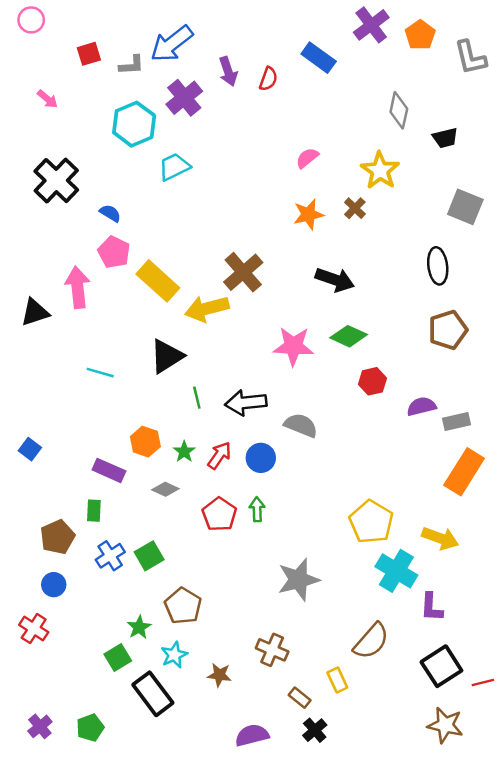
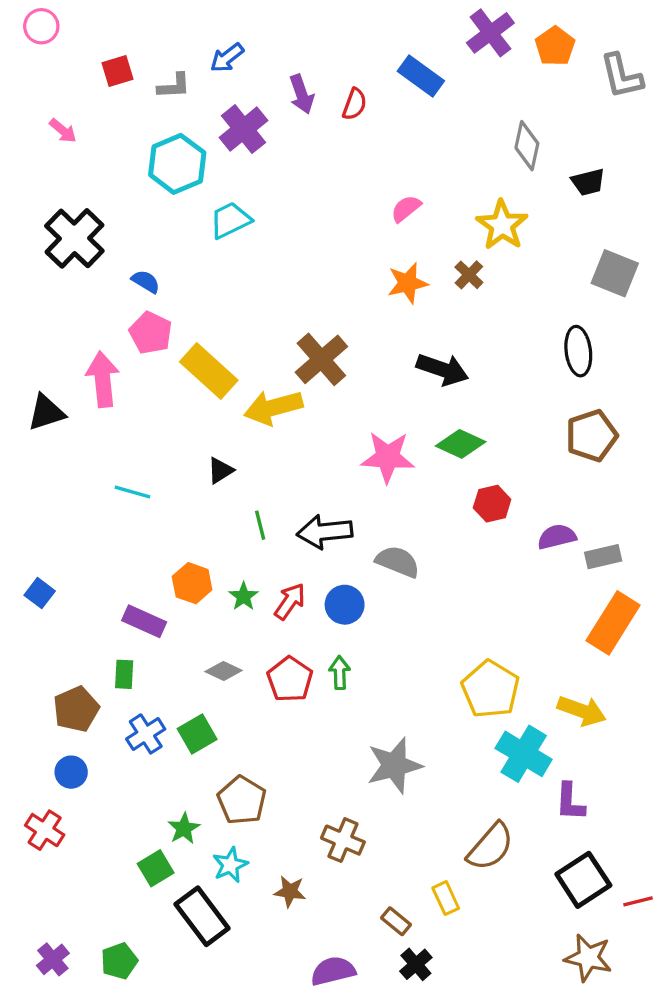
blue arrow: (172, 44) -> (227, 58), size x0.6
black triangle: (167, 356) -> (220, 470), size x0.6
gray diamond: (165, 489) -> (224, 671), moved
brown cross: (272, 650) -> (343, 840), moved

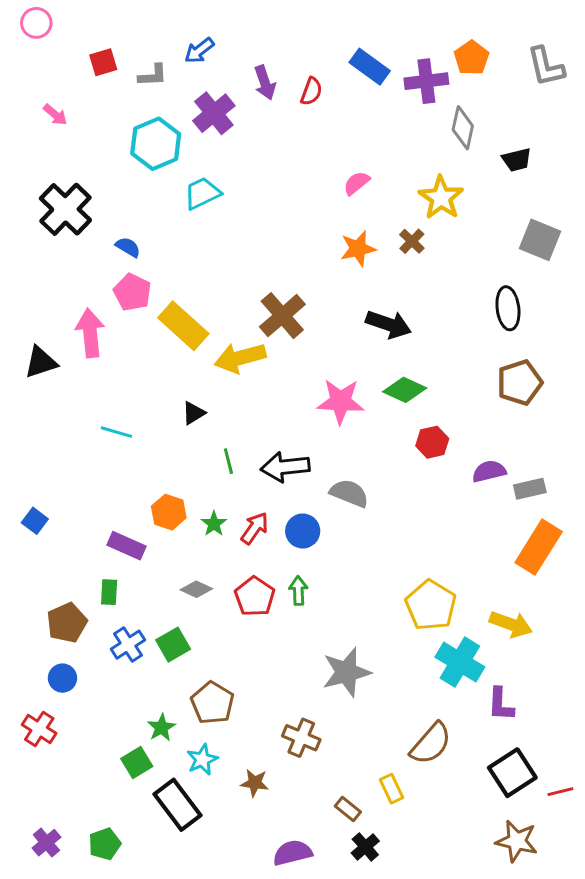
purple cross: (490, 33) -> (426, 81), moved, turned 30
orange pentagon: (555, 46) -> (472, 58), moved

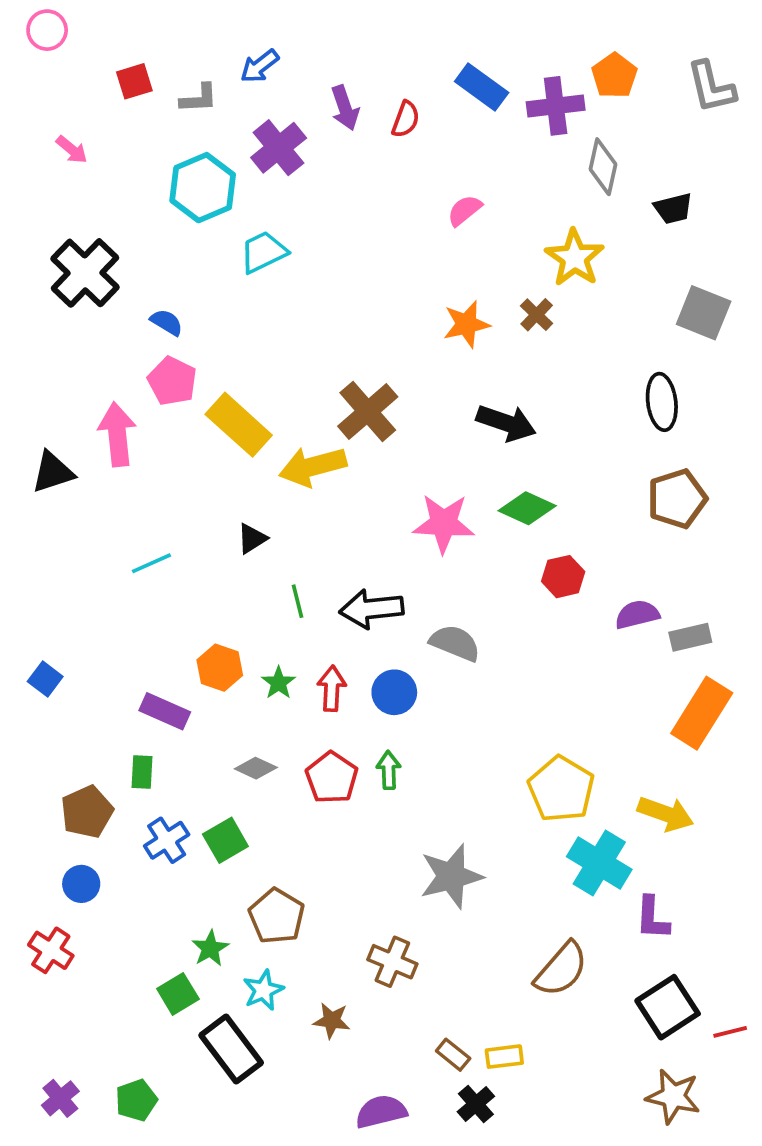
pink semicircle: (357, 183) -> (464, 210), moved
cyan line: (116, 432) -> (151, 563), turned -40
red arrow: (255, 528) -> (332, 688), turned -32
yellow rectangle: (391, 789) -> (504, 1057), moved, turned -72

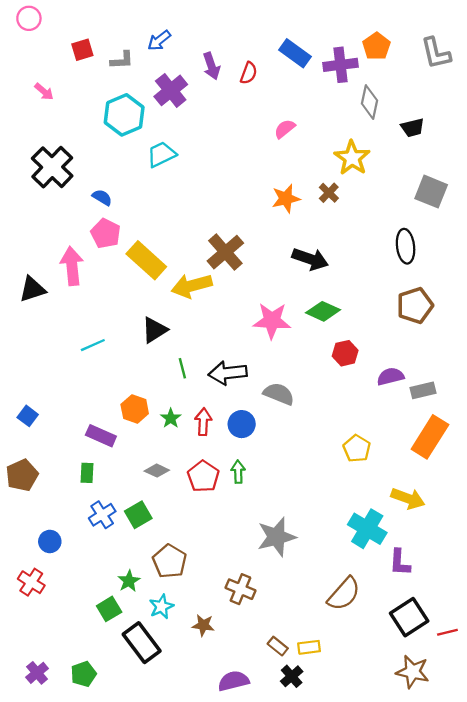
black triangle: (252, 539) -> (154, 330), size x1.4
yellow pentagon: (561, 789) -> (357, 448), moved, size x0.7
brown pentagon: (87, 812) -> (22, 475), moved

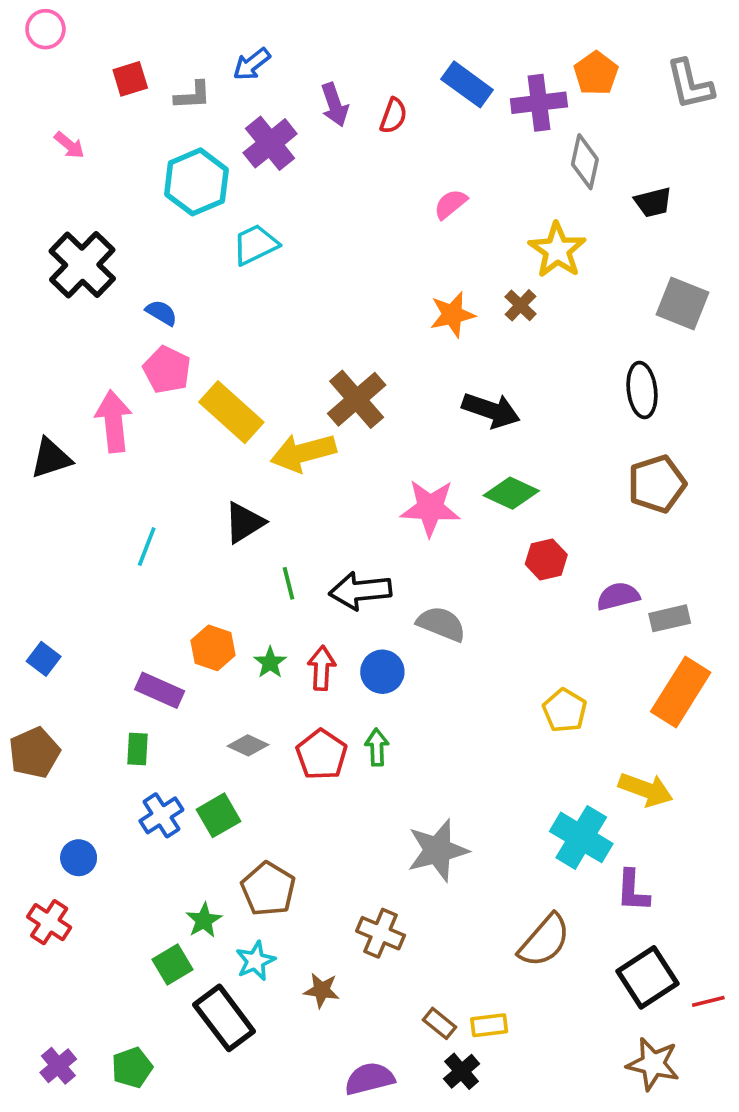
cyan line: (93, 345) -> (147, 547), turned -45

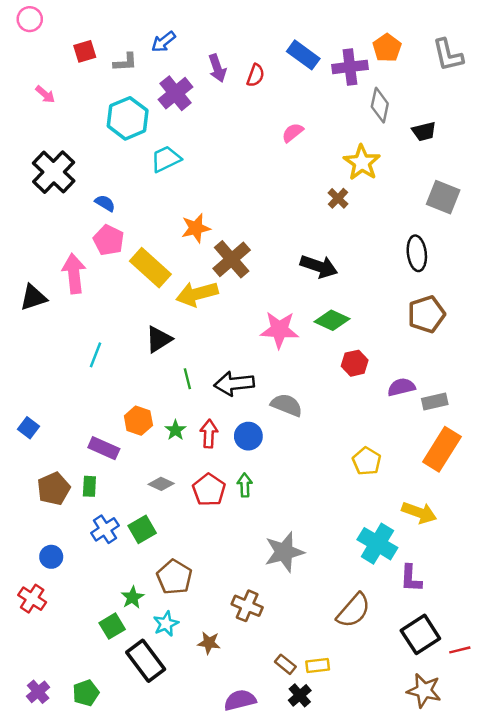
orange star: (452, 315) -> (196, 228), moved
brown pentagon: (34, 753) -> (54, 489), moved

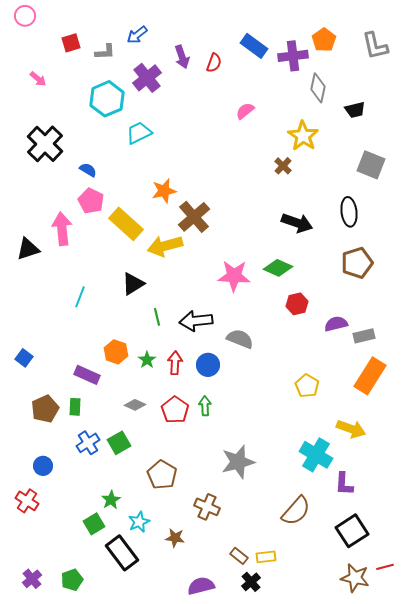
black arrow: (319, 266) -> (297, 223), moved
brown pentagon: (174, 577) -> (162, 475), moved
red line: (460, 650) -> (385, 567), moved

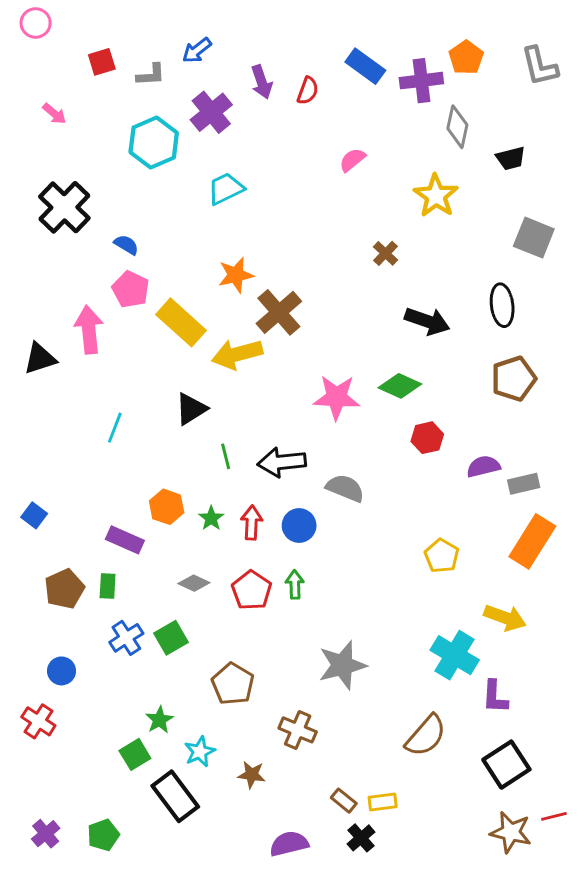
cyan trapezoid: (139, 133) -> (226, 189), moved
brown cross: (283, 166) -> (385, 253), moved

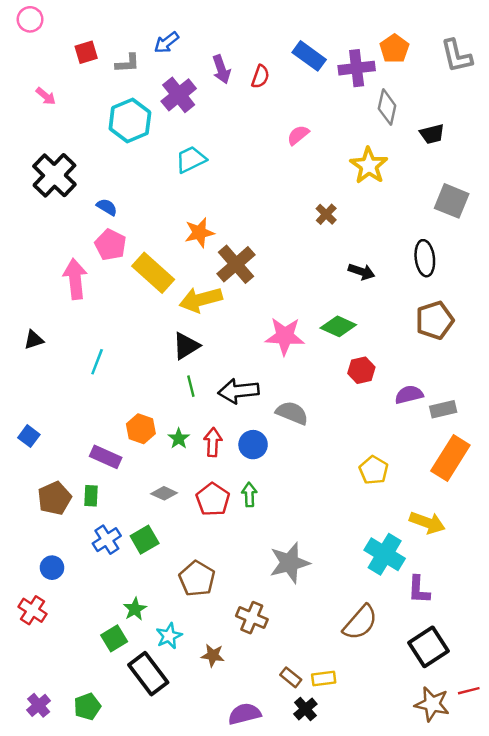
black arrow: (427, 321) -> (361, 272), size x0.7
black triangle: (40, 358) -> (34, 340), moved, size x0.7
black triangle: (191, 409) -> (186, 346), moved

